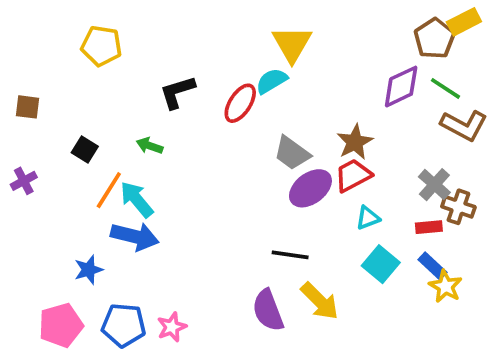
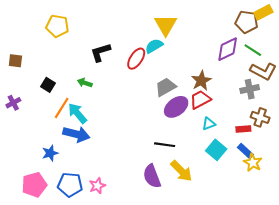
brown pentagon: (434, 38) -> (246, 22), turned -30
gray trapezoid: (292, 153) -> (166, 87), turned 115
gray cross: (434, 185) -> (250, 89), moved, turned 36

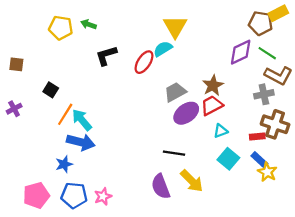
green arrow: (85, 83) -> (88, 24), moved
brown cross: (260, 117) -> (275, 124), size x1.4
blue star: (50, 153) -> (64, 164), moved

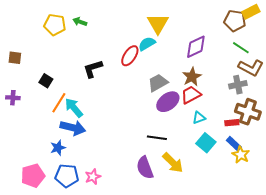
purple diamond: (241, 52) -> (196, 47), moved
black L-shape: (106, 55) -> (93, 69), moved
purple cross: (14, 109) -> (13, 98), turned 32

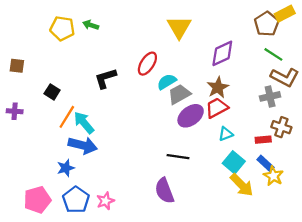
brown pentagon: (235, 21) -> (267, 24), turned 30
cyan semicircle: (147, 44) -> (167, 82), moved
brown cross: (248, 112) -> (281, 127), size x0.7
yellow arrow: (173, 163) -> (242, 185), moved
blue pentagon: (67, 176) -> (76, 200), turned 30

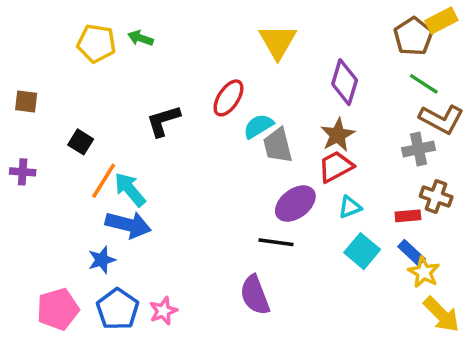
purple diamond: (222, 53) -> (345, 82), turned -48
gray trapezoid: (179, 94) -> (278, 145), turned -75
purple ellipse: (191, 116) -> (295, 204), moved
yellow arrow: (242, 185) -> (441, 314), moved

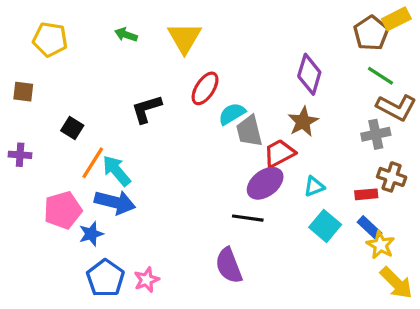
yellow triangle: (278, 42) -> (184, 38), moved
yellow pentagon: (96, 43) -> (50, 39), moved
red trapezoid: (336, 167) -> (279, 153), moved
pink pentagon: (58, 309) -> (63, 210), moved

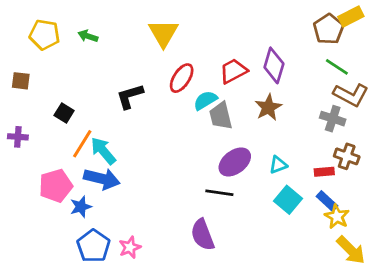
green arrow: (126, 35) -> (88, 36), moved
gray cross: (376, 134) -> (333, 119), turned 30
red trapezoid: (279, 153) -> (233, 71), moved

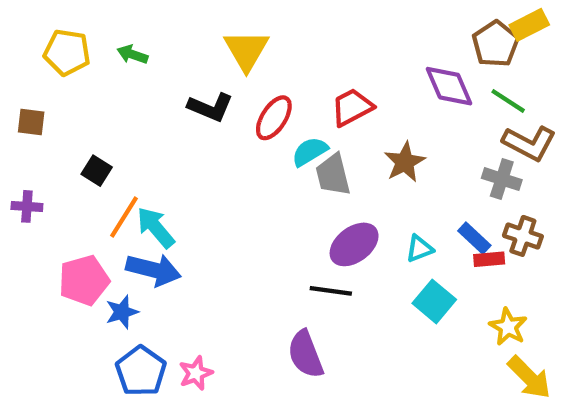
purple diamond: (274, 65) -> (449, 86), moved, turned -40
black L-shape: (130, 96) -> (211, 107), moved, turned -140
blue rectangle: (327, 201) -> (474, 238), moved

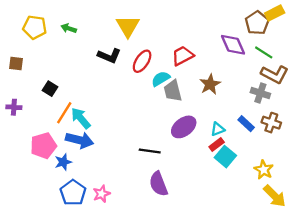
red rectangle: (489, 259) -> (217, 144), moved, turned -32
black line: (331, 291) -> (150, 151), moved

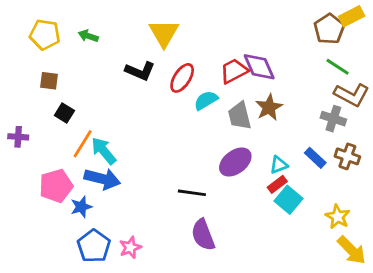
purple diamond: (233, 45) -> (259, 67), moved
brown square: (16, 63) -> (49, 81), moved
gray trapezoid: (173, 91) -> (240, 116), moved

